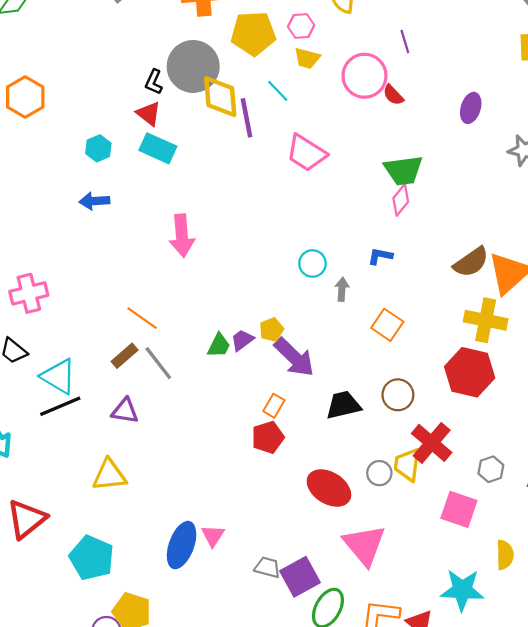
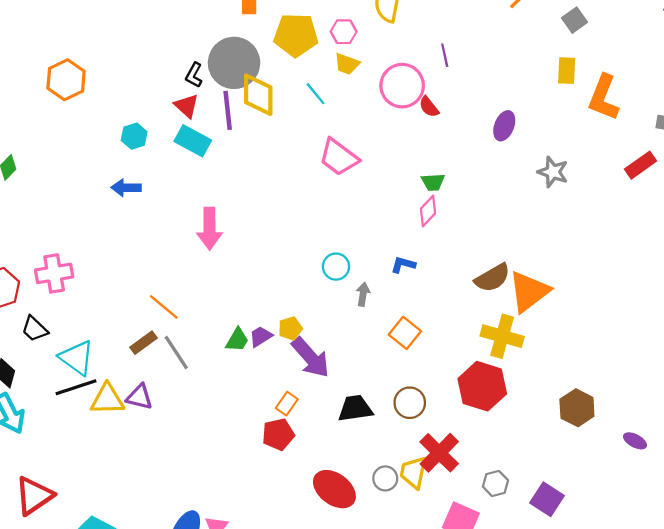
purple line: (247, 118) -> (228, 110), moved
green trapezoid: (403, 170) -> (433, 182), size x0.6
yellow triangle: (109, 475) -> (107, 399), moved

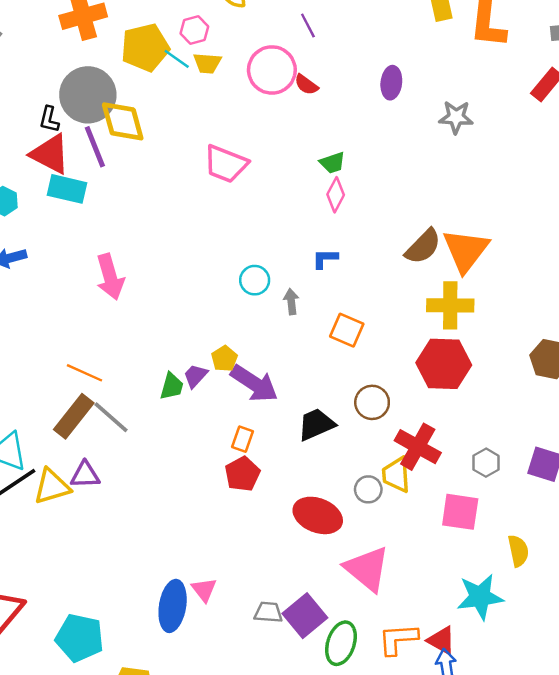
cyan line: (315, 94) -> (177, 59), moved
red triangle: (187, 106) -> (50, 154), size x1.5
brown rectangle: (144, 343) -> (74, 416), size x1.5

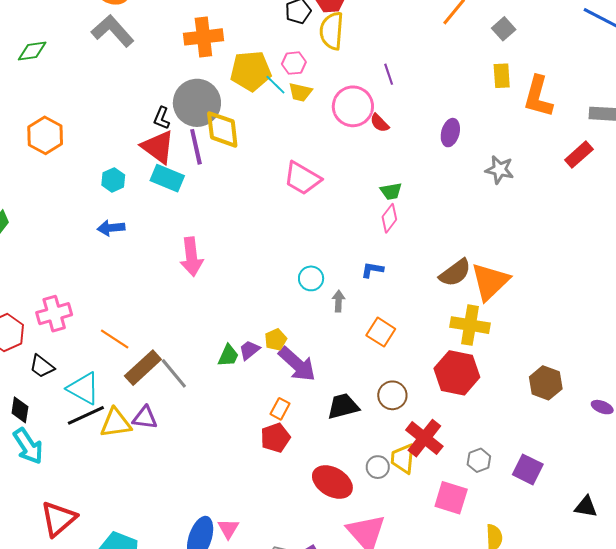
orange line: (85, 373) -> (115, 339), moved

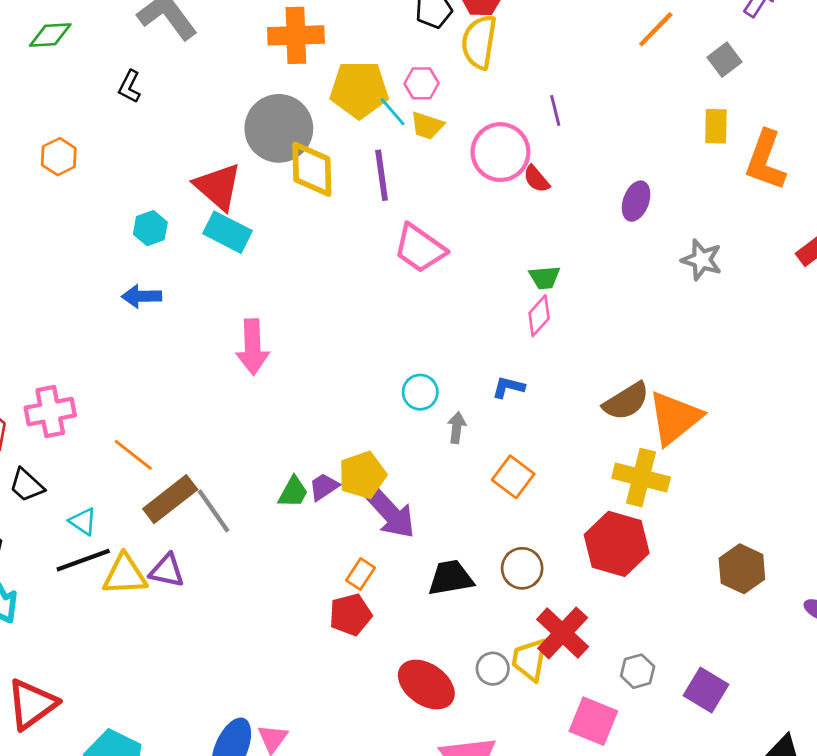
black L-shape: (162, 118) -> (129, 87), moved
orange hexagon: (45, 135) -> (59, 157), size x0.7
purple line: (196, 147) -> (382, 175), moved
yellow pentagon: (276, 340) -> (362, 475), size x1.5
cyan triangle: (83, 388) -> (83, 521), size x0.6

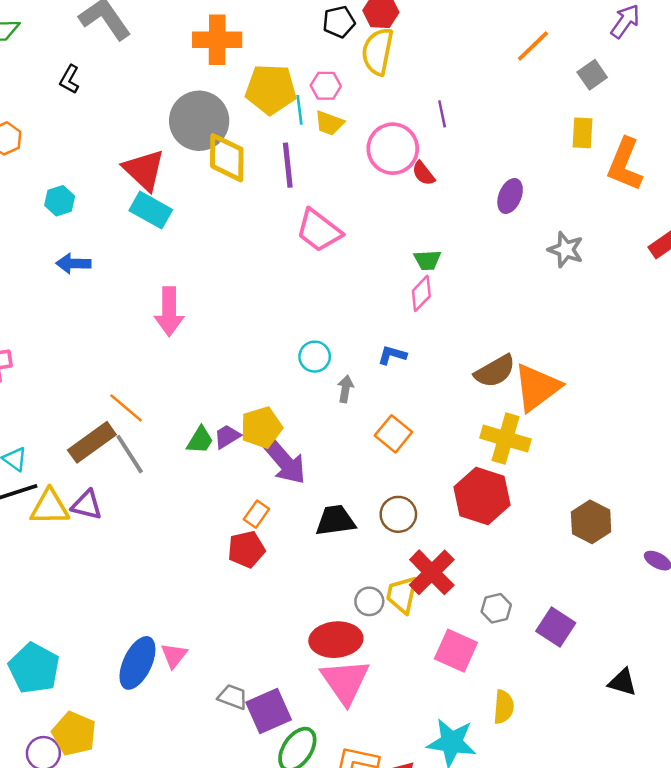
cyan line: (393, 112) -> (300, 110), turned 32
cyan hexagon: (150, 228) -> (60, 201), moved
orange line: (133, 455) -> (126, 408), moved
red ellipse: (426, 685) -> (336, 640), moved, turned -42

